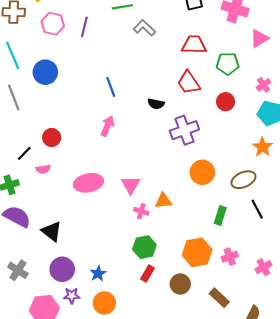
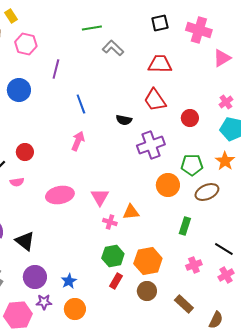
purple line: (84, 27) -> (56, 69), moved
green pentagon: (228, 64) -> (192, 165), moved
black line: (257, 209) -> (224, 249), moved, turned -30
orange hexagon: (197, 252) -> (148, 261), moved

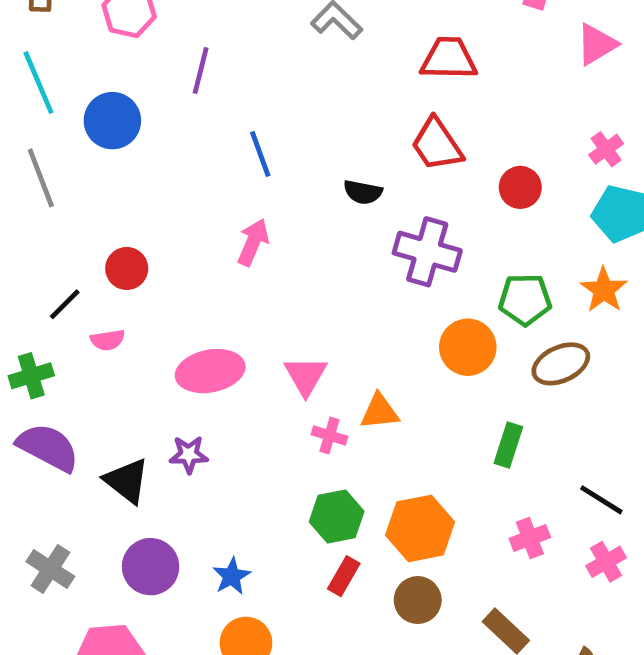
purple cross: (151, 145) -> (427, 252), turned 36
purple star: (44, 302) -> (189, 455), moved

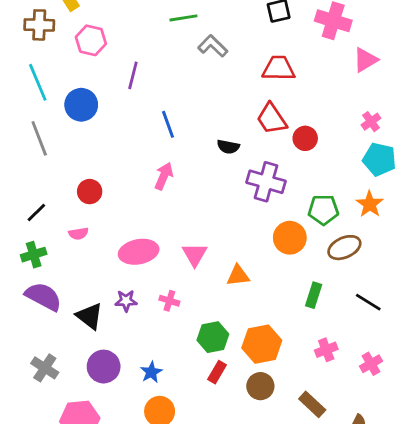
red circle: (520, 187) -> (305, 138), moved
black line: (65, 304) -> (36, 213), moved
pink cross: (329, 435) -> (169, 301), moved
black line: (601, 500) -> (368, 302), moved

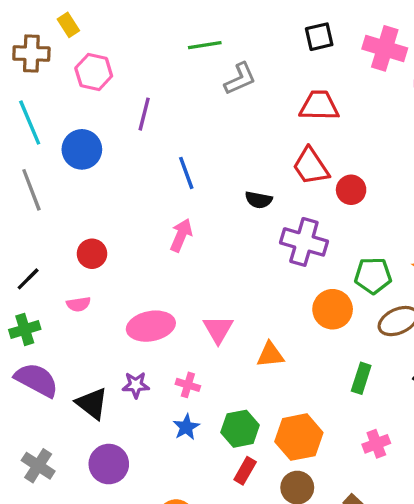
gray L-shape: (213, 46) -> (240, 79), turned 112
blue star: (151, 372) -> (186, 427), moved

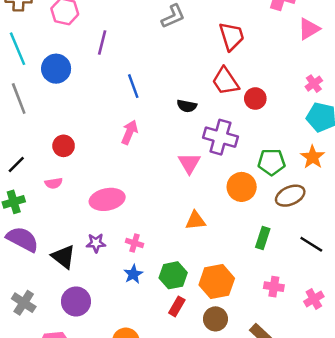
red trapezoid: (319, 106) -> (232, 36), turned 72
pink triangle: (218, 329) -> (189, 163), moved
pink cross: (376, 444) -> (274, 287), turned 30

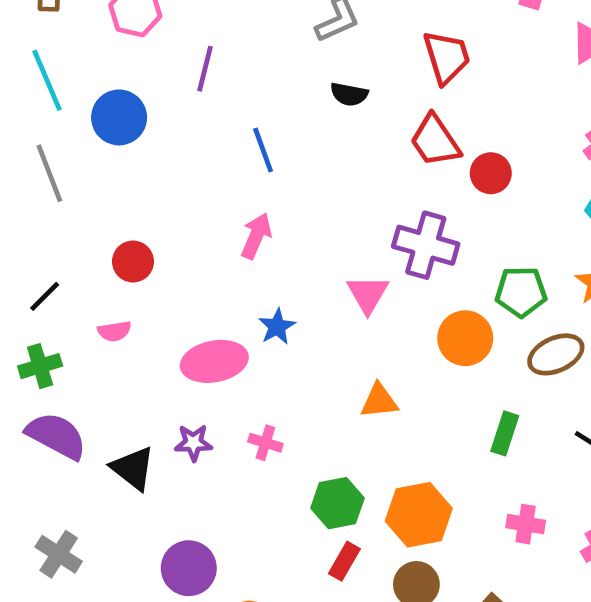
black semicircle: (187, 106) -> (349, 94), moved
blue star: (133, 274) -> (277, 327), moved
purple circle: (76, 301) -> (189, 568), moved

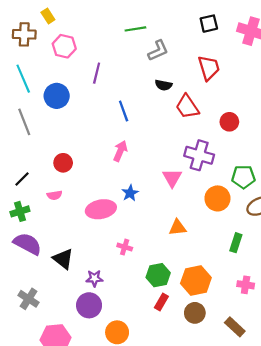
red trapezoid: (435, 141) -> (187, 107), moved
purple star: (193, 443) -> (94, 278), moved

